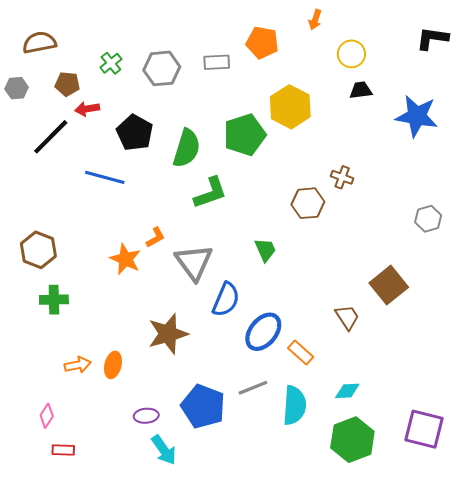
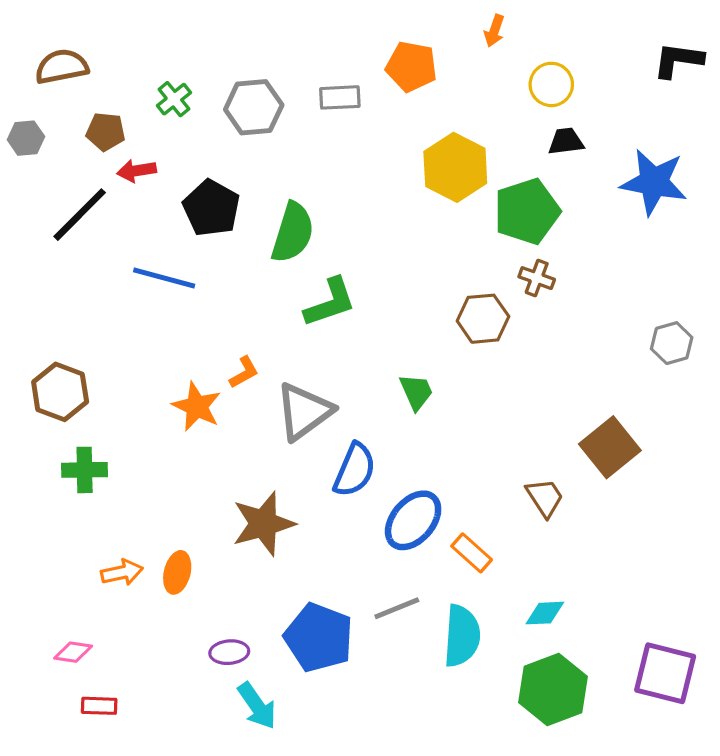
green pentagon: (245, 135) -> (527, 211), moved
gray triangle: (194, 262) -> (304, 411), turned 30
pink diamond: (47, 416) -> (73, 652), turned 65

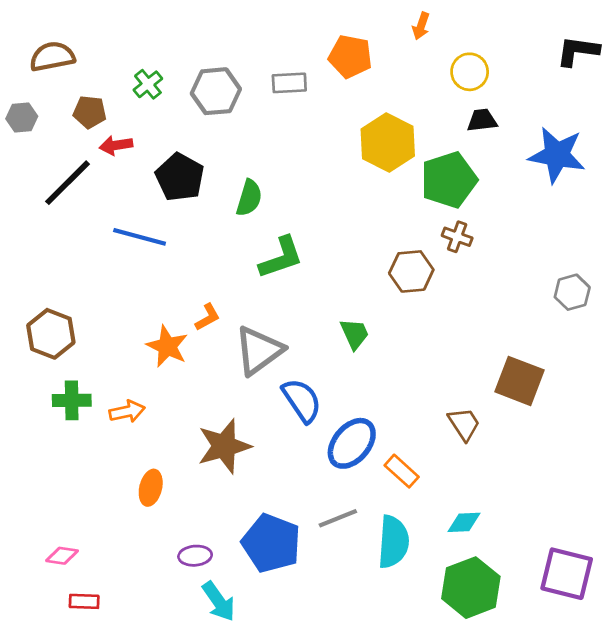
green semicircle: (293, 232) -> (249, 198), size x0.7
brown square: (610, 447) -> (519, 381), turned -30
blue semicircle: (355, 470) -> (302, 400), turned -57
orange arrow: (122, 572) -> (127, 411), moved

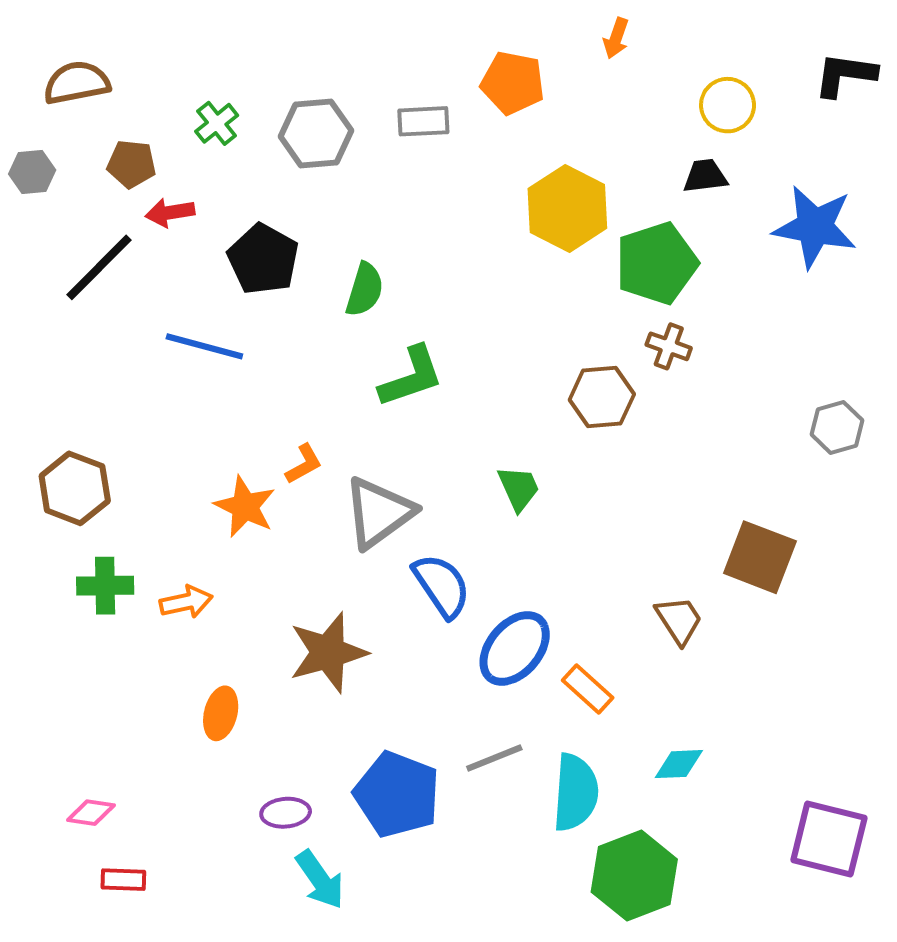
yellow circle: (470, 72) -> (728, 105), moved
green hexagon: (471, 588) -> (634, 876), moved

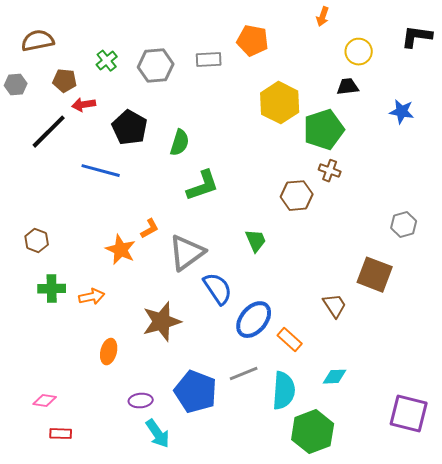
orange arrow: (616, 38) -> (323, 17), moved
blue star: (815, 227) -> (402, 112), size x0.6
gray hexagon: (837, 427) -> (404, 225), moved
brown hexagon: (75, 488) -> (37, 241), size x0.7

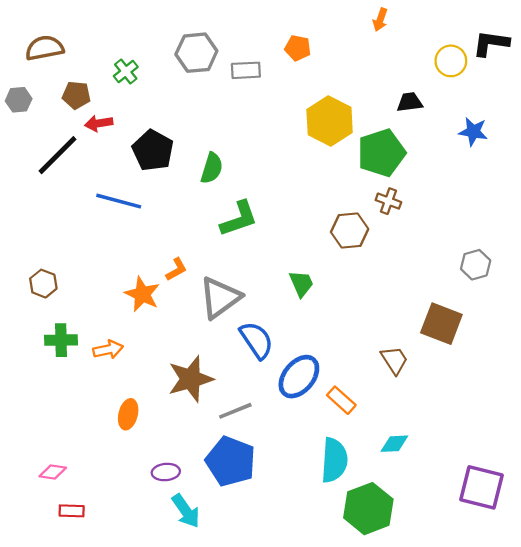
orange pentagon: (253, 41) -> (298, 48), size x0.7
yellow circle: (359, 52) -> (451, 61), moved
gray hexagon: (156, 66) -> (196, 53), moved
gray line: (244, 374) -> (235, 411), moved

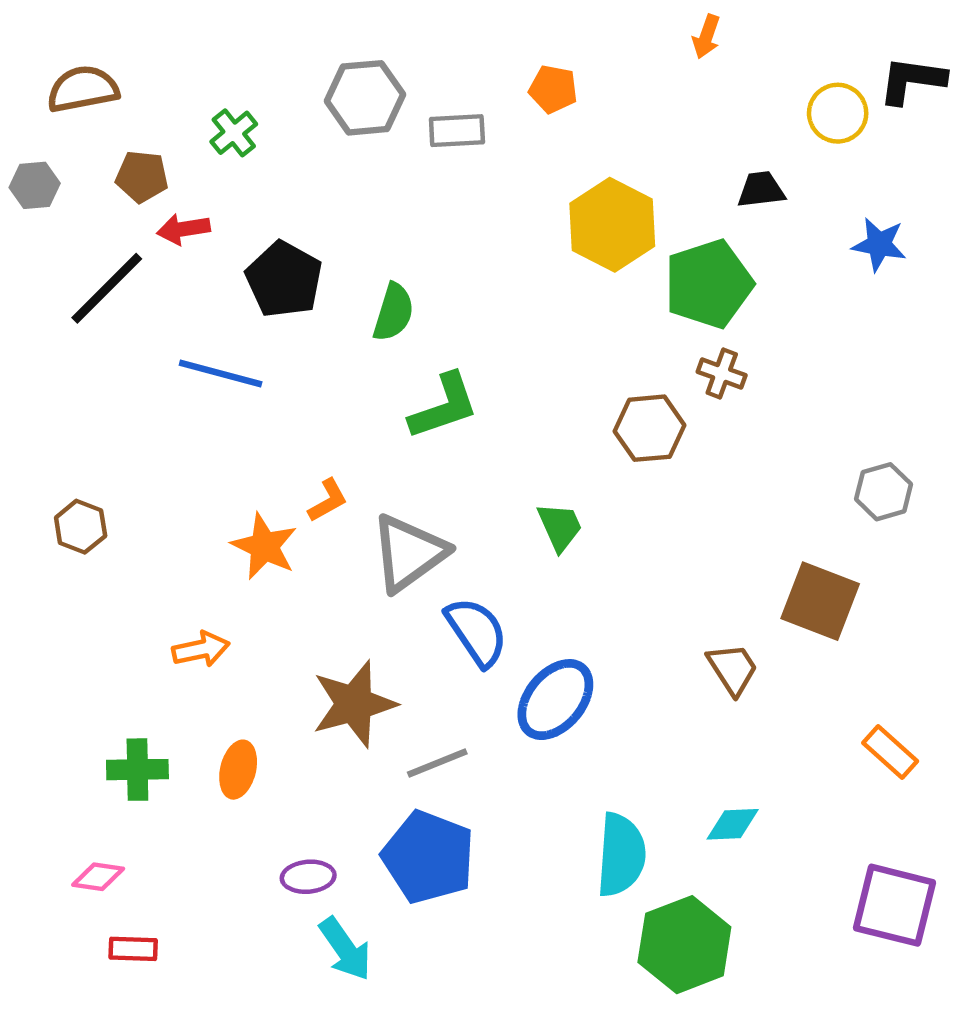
green cross: (61, 340) -> (137, 770), moved
orange rectangle: (341, 400) -> (890, 752), moved

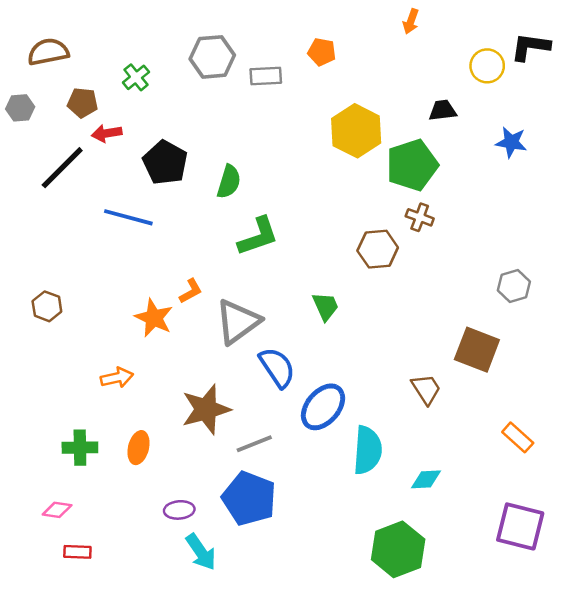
cyan semicircle: (621, 855) -> (368, 450), moved

